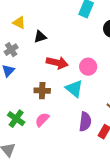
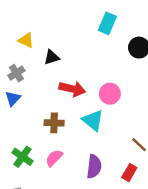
purple semicircle: (85, 122) -> (94, 166), moved

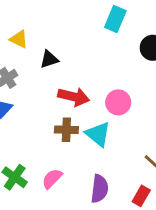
brown cross: (54, 123) -> (66, 130), moved

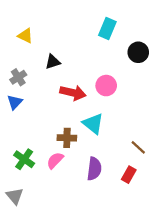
yellow triangle: (19, 39) -> (25, 36), moved
pink circle: (118, 102) -> (106, 86), moved
brown cross: (66, 130) -> (67, 138), moved

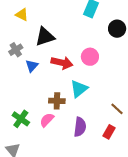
black triangle: (53, 62) -> (45, 37), size x1.5
blue triangle: (15, 102) -> (32, 66), moved
cyan triangle: (93, 124) -> (79, 89), turned 42

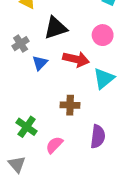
pink circle: (90, 57) -> (103, 35), moved
cyan triangle: (79, 89) -> (104, 79), moved
pink semicircle: (47, 120) -> (54, 145), moved

